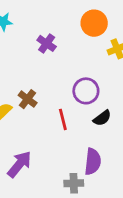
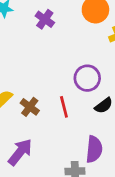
purple cross: (47, 43) -> (45, 19), moved
brown cross: (28, 99) -> (30, 107), moved

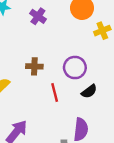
brown cross: (30, 107) -> (34, 66), moved, turned -35

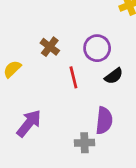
brown cross: (34, 66) -> (50, 47), turned 35

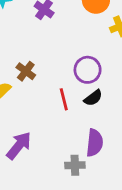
brown cross: (50, 47) -> (26, 71), moved
black semicircle: (114, 76) -> (93, 98), moved

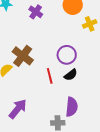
brown cross: (26, 71) -> (23, 56), size x1.5

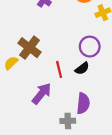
purple circle: (67, 55) -> (90, 47), moved
purple arrow: (18, 109) -> (42, 94), moved

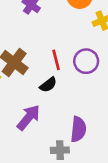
black semicircle: (82, 68) -> (48, 85), moved
red line: (59, 69) -> (56, 60), moved

